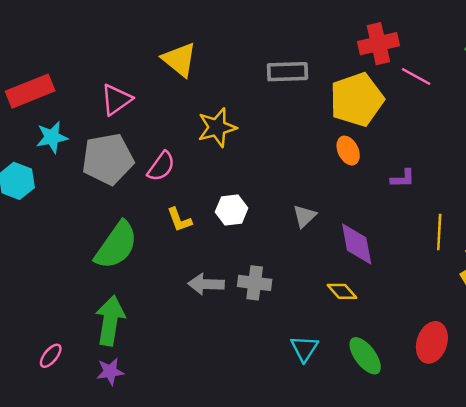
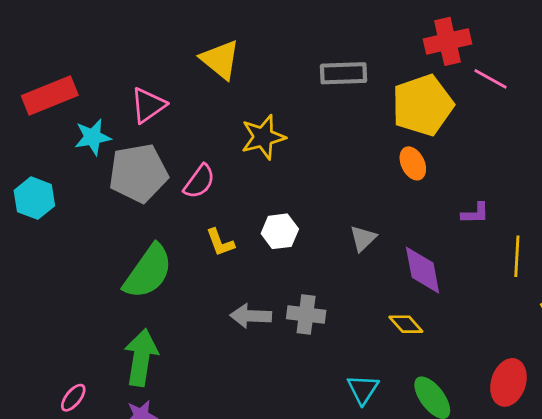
cyan star: (52, 137) -> (93, 137), moved
purple L-shape: (403, 178) -> (475, 213), moved

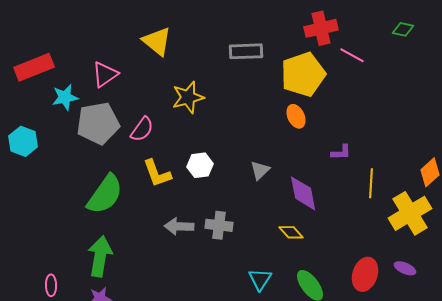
yellow L-shape: (220, 242) -> (157, 173), size x1.4
pink ellipse: (73, 398) -> (51, 285), turned -40

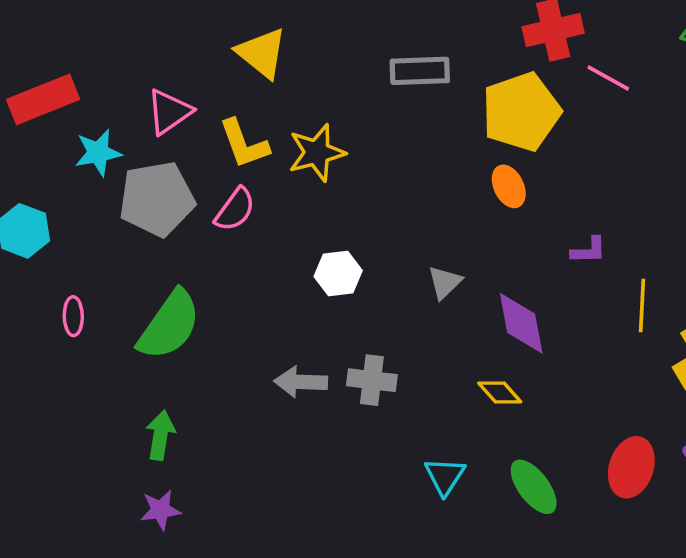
yellow L-shape: (157, 173) -> (244, 144), moved
green arrow: (100, 256) -> (160, 435), size x0.7
pink ellipse: (51, 285) -> (73, 316), moved

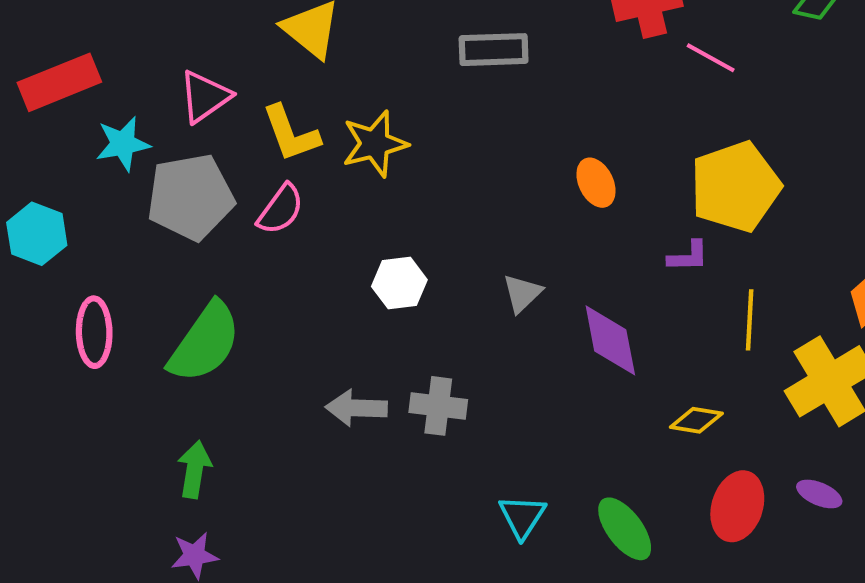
yellow pentagon: (521, 112) -> (735, 187), moved
pink ellipse: (73, 316) -> (94, 332), size x1.5
yellow diamond: (500, 393) -> (696, 420), moved, turned -39

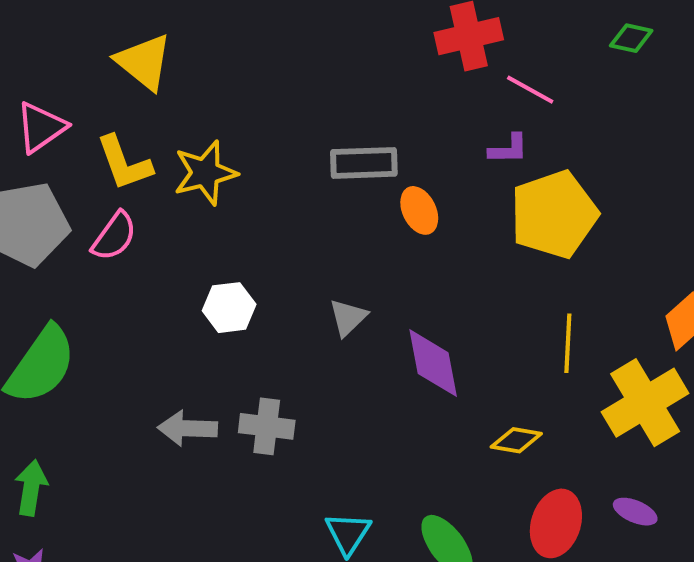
gray rectangle: (494, 50) -> (364, 163), moved
purple L-shape: (688, 256) -> (508, 149), moved

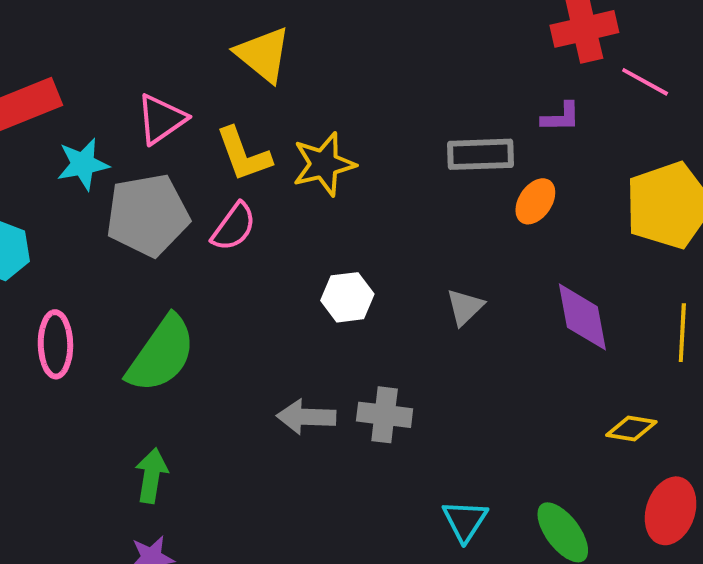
purple L-shape: (508, 149) -> (561, 117), moved
orange ellipse: (419, 210) -> (535, 201), turned 60
purple diamond: (433, 363) -> (582, 317), moved

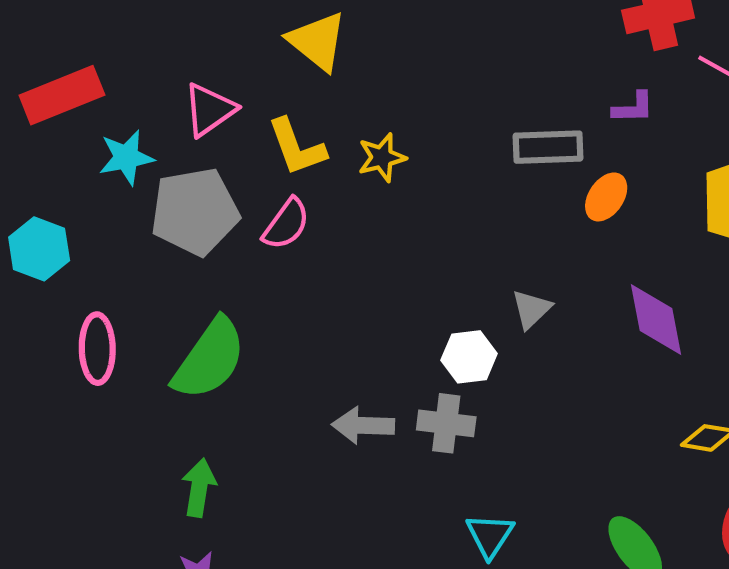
yellow star: (324, 164) -> (382, 157), size x0.7
white hexagon: (347, 297) -> (469, 357), moved
cyan triangle: (465, 521) -> (490, 536), moved

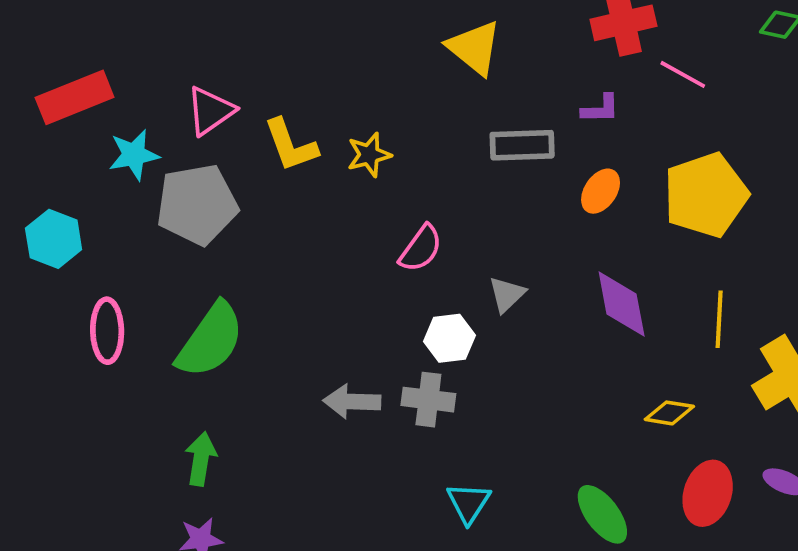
yellow triangle: (317, 41) -> (474, 48), moved
orange ellipse: (606, 197) -> (601, 191), moved
pink semicircle: (286, 224) -> (421, 248), moved

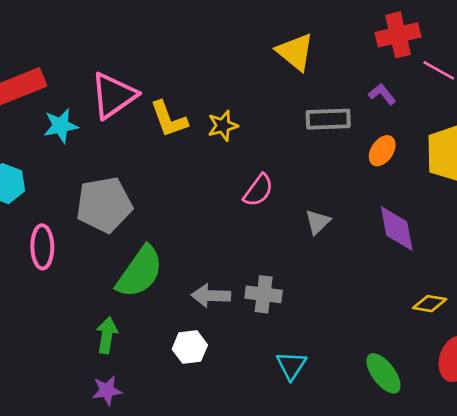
purple L-shape: (601, 109) -> (382, 94), turned -128
pink triangle: (210, 111) -> (113, 95), size x1.4
gray pentagon: (197, 204) -> (104, 205), moved
white hexagon: (449, 338) -> (190, 347), moved
green semicircle: (210, 340) -> (140, 272), moved

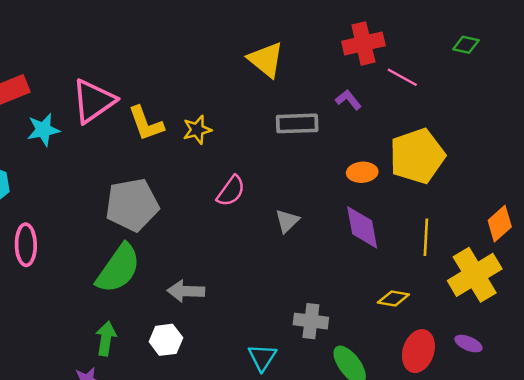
orange ellipse: (382, 151) -> (362, 172), moved, turned 52
gray pentagon: (104, 205) -> (132, 205), moved
gray cross: (264, 294) -> (311, 321), moved
green arrow: (107, 335) -> (106, 339), moved

